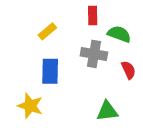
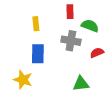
yellow rectangle: (47, 31) -> (36, 24), turned -56
red semicircle: (128, 70) -> (97, 53), turned -88

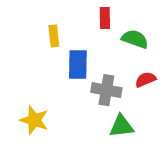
gray cross: (71, 41) -> (106, 90), moved
blue rectangle: (38, 54) -> (78, 65), moved

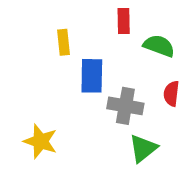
red semicircle: (145, 80) -> (171, 94), turned -60
green triangle: (121, 126) -> (143, 148), turned -32

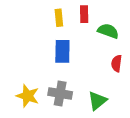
yellow rectangle: (63, 42) -> (59, 18), moved
gray cross: (125, 106) -> (60, 93), moved

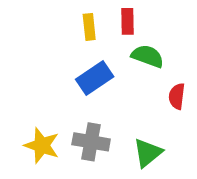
green semicircle: (108, 31) -> (148, 56), moved
blue rectangle: (62, 51) -> (95, 78), turned 55

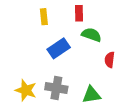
yellow rectangle: (89, 27) -> (44, 17), moved
green triangle: (148, 153) -> (91, 95), turned 30

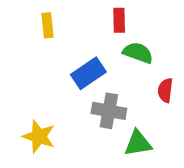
yellow rectangle: (44, 17) -> (47, 25), moved
gray cross: (56, 88) -> (109, 111), moved

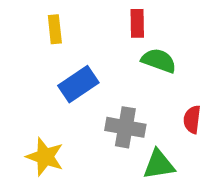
blue rectangle: (88, 73) -> (78, 84), moved
red semicircle: (165, 90) -> (192, 119), moved

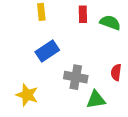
yellow rectangle: (55, 29) -> (41, 12), moved
green semicircle: (159, 61) -> (110, 23), moved

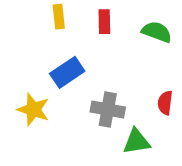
red rectangle: (83, 14) -> (104, 22), moved
yellow star: (27, 95) -> (33, 110), moved

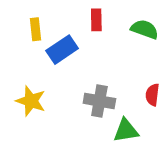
yellow rectangle: (59, 17) -> (36, 29), moved
blue rectangle: (67, 72) -> (62, 50), moved

